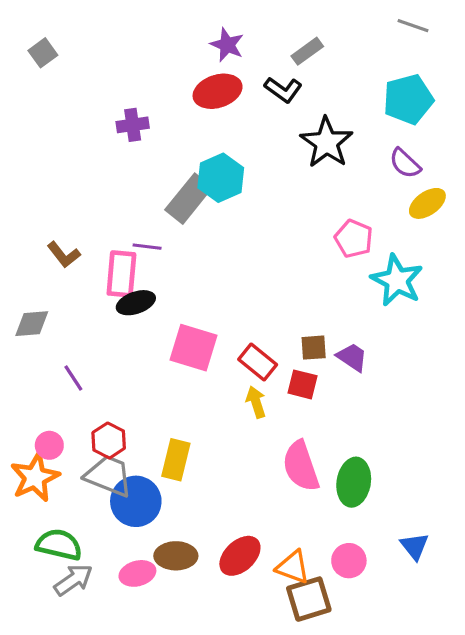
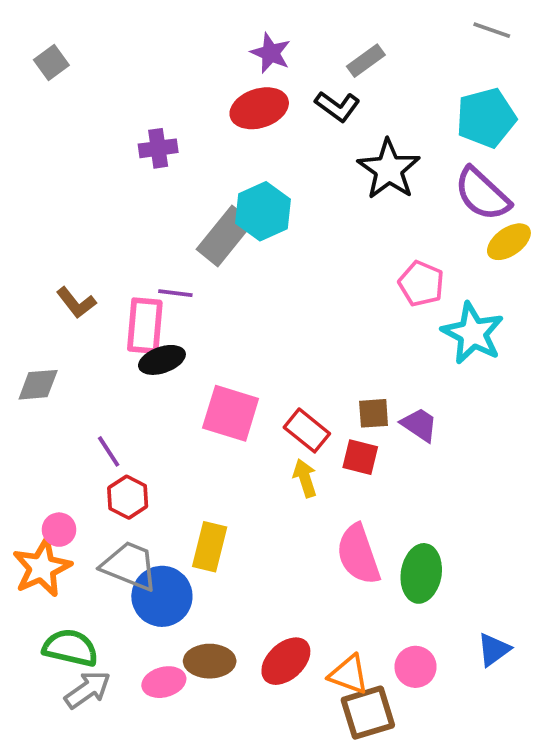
purple semicircle: (405, 163) -> (482, 194), size x1.5
purple line: (73, 378) -> (109, 451), moved
red hexagon: (109, 440) -> (128, 497), moved
blue triangle: (415, 546) -> (494, 650), turned 32

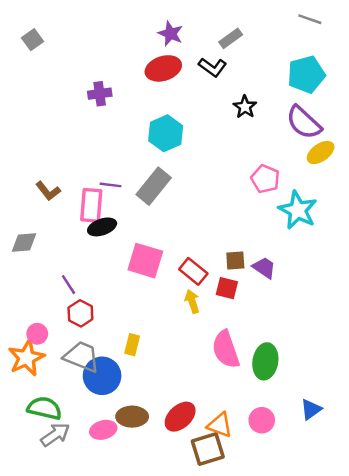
black star: (389, 169) -> (245, 107), size x0.6
gray rectangle: (225, 236) -> (154, 186), moved
yellow rectangle: (210, 547) -> (132, 345), size x0.7
brown square: (368, 713) -> (208, 449), moved

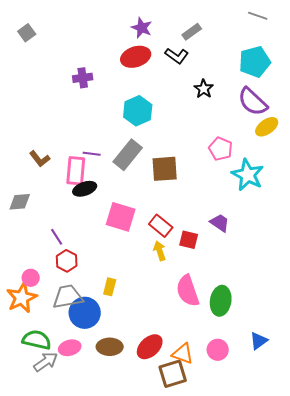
brown square: (235, 261) -> (165, 169), moved, size x1.6
gray trapezoid: (82, 357) -> (68, 297), turned -32
pink ellipse: (103, 430) -> (70, 348), moved

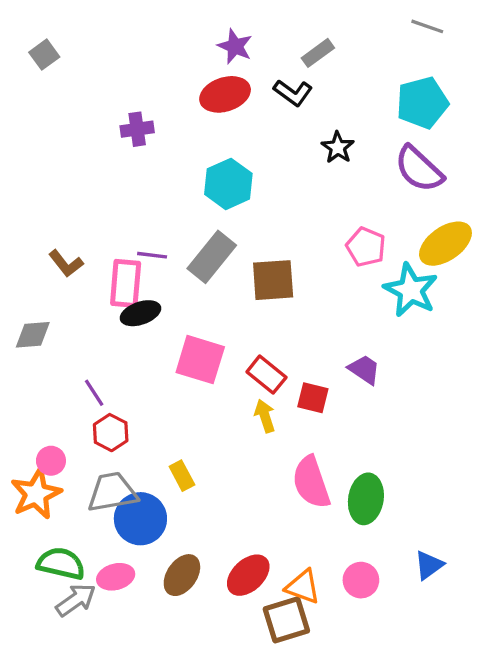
yellow ellipse: (267, 127) -> (445, 244), moved, size x1.4
yellow rectangle: (110, 287) -> (182, 476), turned -42
brown ellipse: (110, 347) -> (182, 575), turned -55

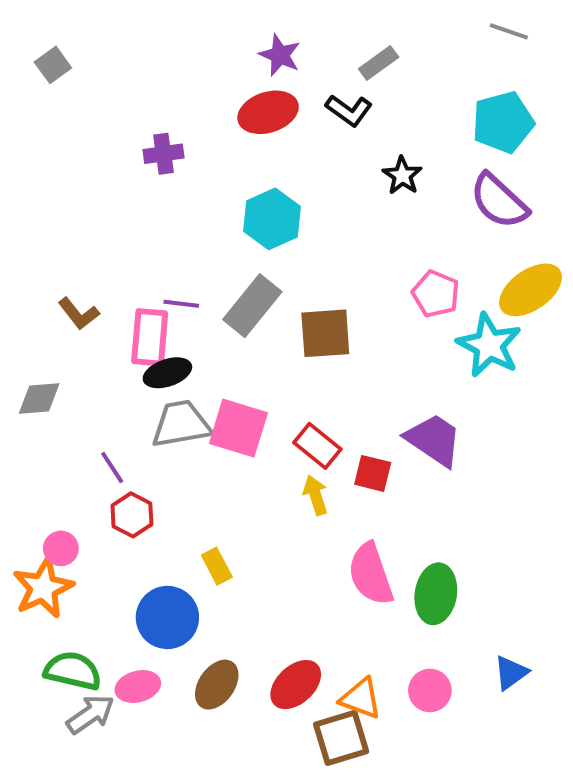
purple trapezoid: (364, 370) -> (434, 440), size x1.5
gray trapezoid: (112, 492) -> (181, 424), moved

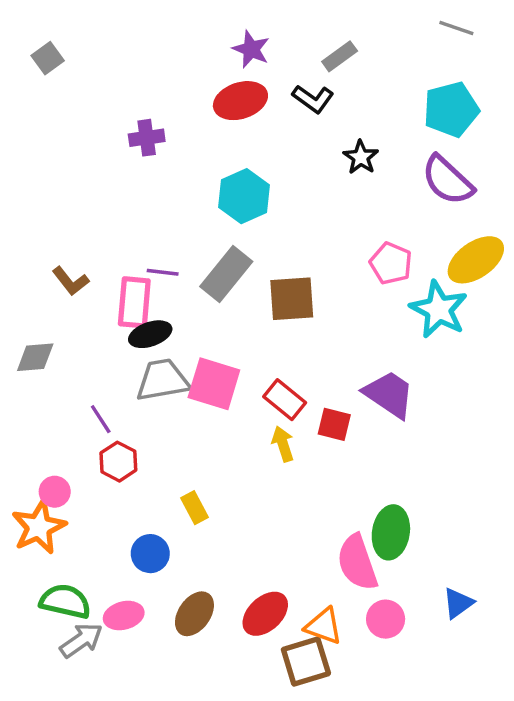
pink semicircle: (371, 574) -> (357, 562), moved
blue circle: (167, 617) -> (150, 554), size x0.7

